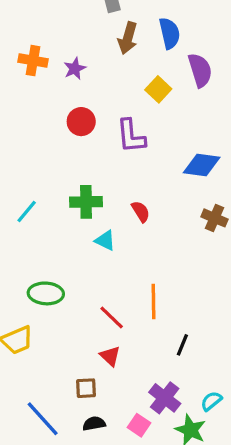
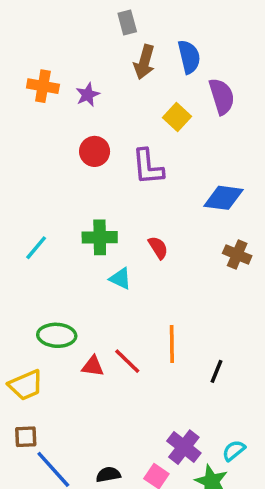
black line: (182, 345) -> (217, 371), moved
red triangle: (110, 356) -> (93, 366), moved, turned -35
brown square: (86, 388) -> (26, 437), moved

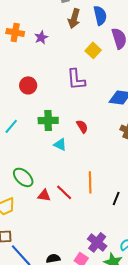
red circle: (95, 151) -> (28, 85), moved
green ellipse: (57, 335) -> (23, 177), turned 40

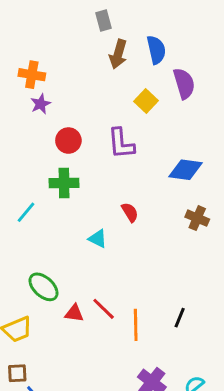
purple star: (41, 37) -> (41, 104), moved
red circle: (28, 85) -> (68, 141), moved
green cross: (48, 120) -> (64, 183), moved
orange line: (90, 182) -> (136, 325), moved

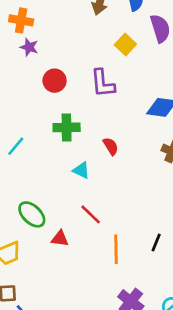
purple star: (41, 104) -> (29, 47), turned -30
green cross: (64, 183) -> (67, 127), moved
red line: (104, 309) -> (91, 214), moved

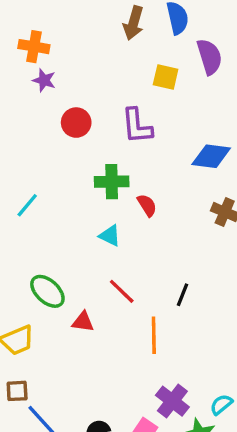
yellow square: (125, 45) -> (166, 77), turned -30
green cross: (67, 127) -> (112, 182), moved
black line: (156, 243) -> (182, 295), moved

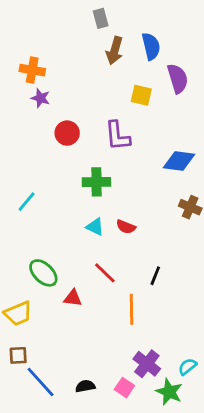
red semicircle: (147, 205) -> (126, 227), moved, turned 144

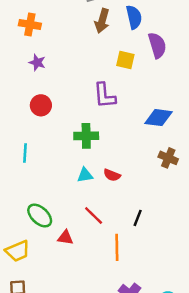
orange cross: (32, 70) -> (30, 24), moved
red circle: (67, 133) -> (41, 105), moved
cyan line: (27, 202) -> (25, 153), turned -36
cyan triangle: (95, 227) -> (85, 175), turned -35

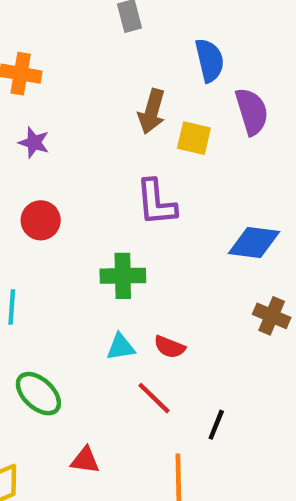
brown arrow: (102, 21) -> (152, 111), moved
green ellipse: (40, 216) -> (38, 394), moved
red line: (94, 216) -> (154, 398), moved

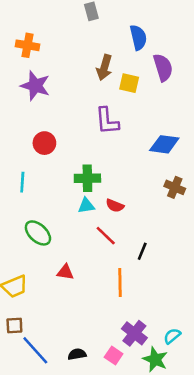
purple star: (34, 143) -> (35, 86), size x1.6
red circle: (41, 220) -> (44, 143), moved
green cross: (123, 276) -> (87, 178), moved

